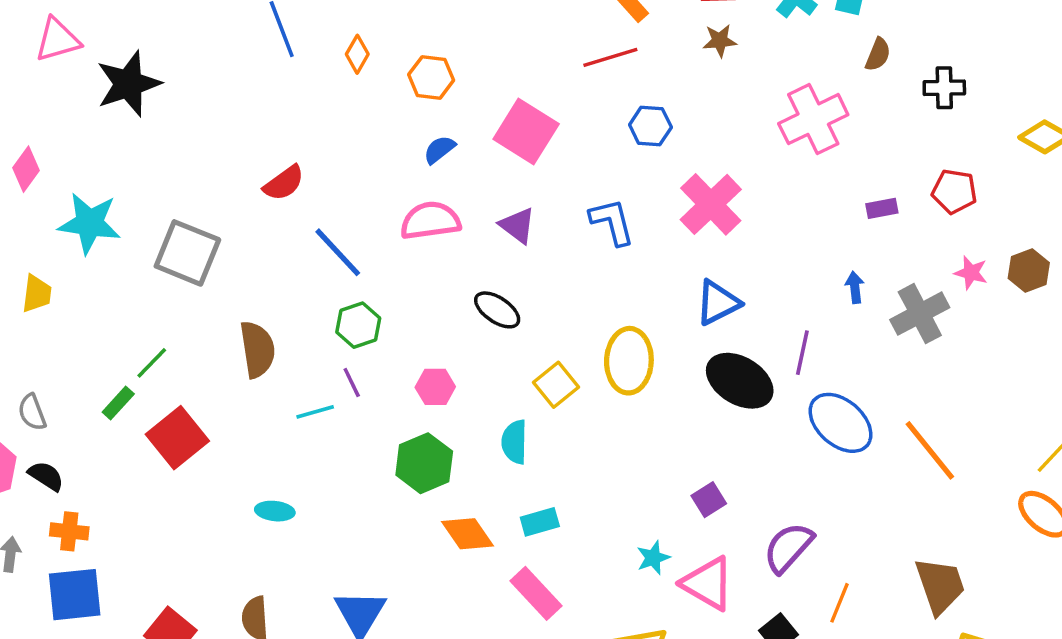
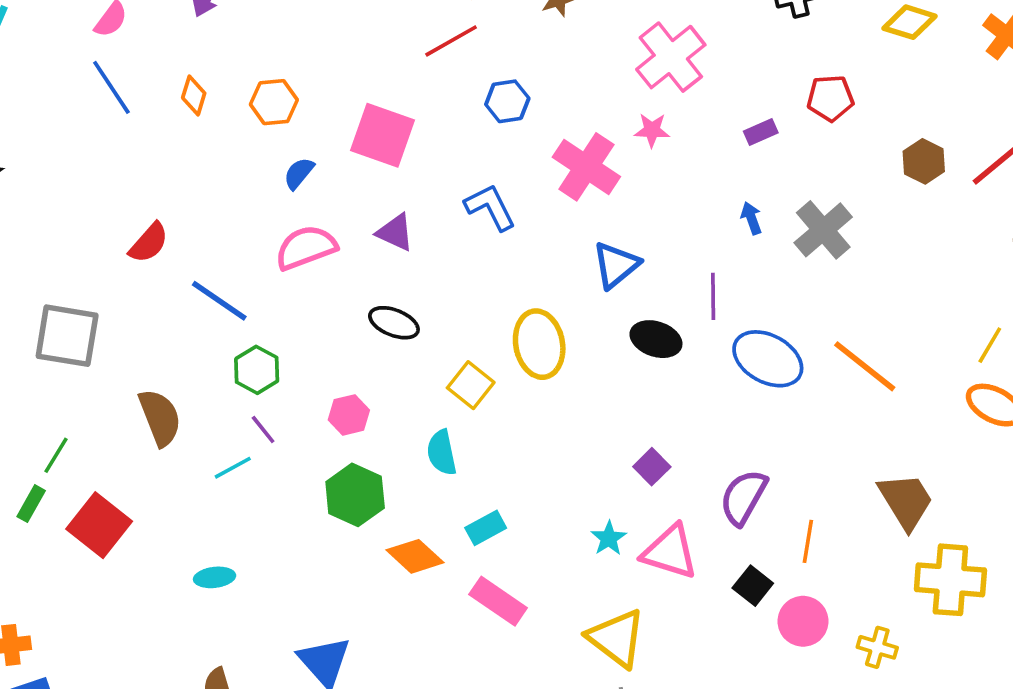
pink star: (971, 273) -> (652, 130), moved
black ellipse: (740, 381) -> (656, 339), size x0.7

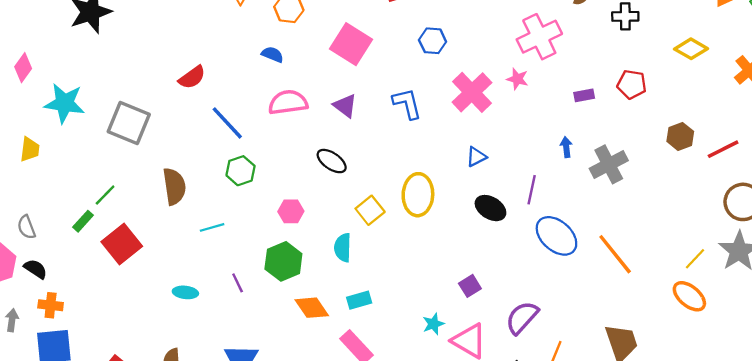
blue semicircle: (299, 173) -> (272, 54), moved, turned 60
blue triangle: (616, 265) -> (476, 157), size x0.7
purple line: (263, 429) -> (238, 283), moved

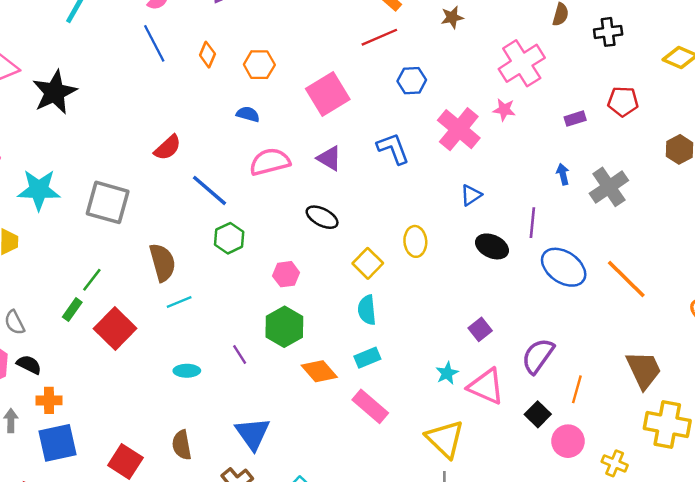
pink square: (351, 44) -> (328, 94), turned 33
yellow ellipse: (418, 195) -> (415, 241), size x0.7
cyan line: (212, 227) -> (179, 302), moved
cyan semicircle: (343, 248) -> (367, 310), moved

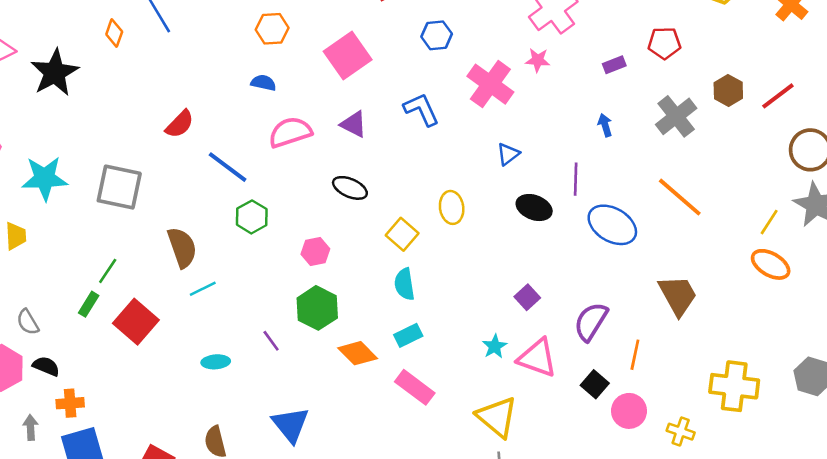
orange diamond: (207, 55) -> (114, 33), moved
gray cross: (609, 187) -> (676, 116), moved
orange line: (626, 279) -> (680, 197), moved
brown trapezoid: (644, 370) -> (678, 295), moved

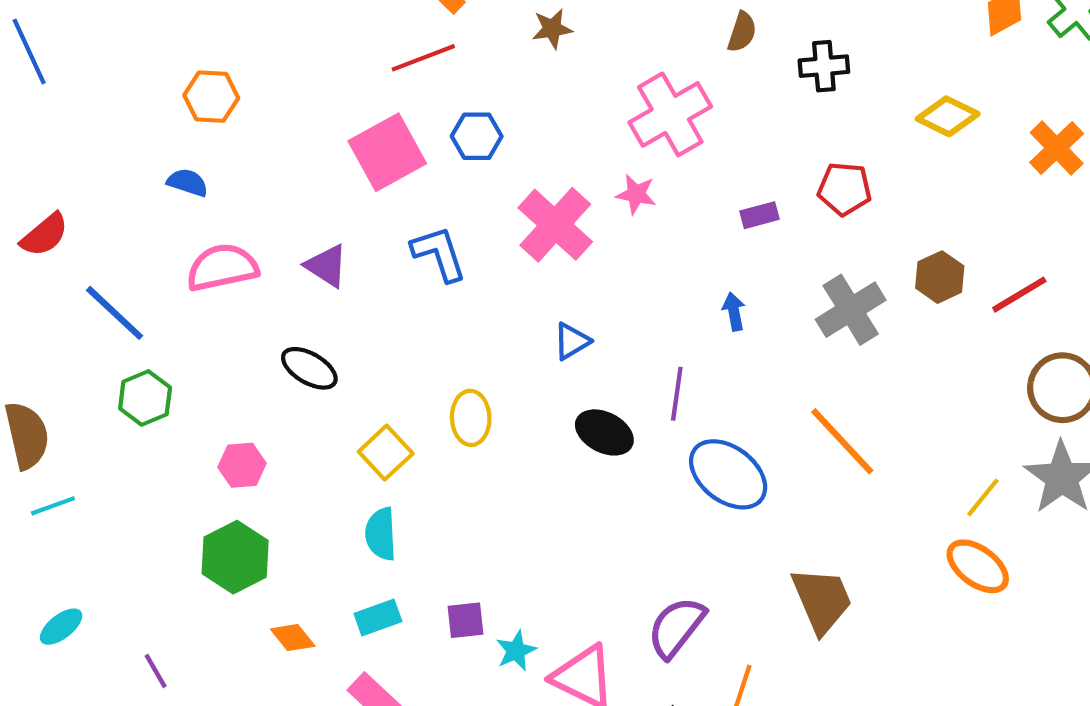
pink square: (348, 55) -> (387, 152), moved
purple square: (527, 297) -> (466, 620), moved, turned 30
purple line: (271, 341) -> (156, 671), moved
orange diamond: (358, 353) -> (293, 638), size x0.7
cyan ellipse: (216, 362) -> (61, 627), turned -40

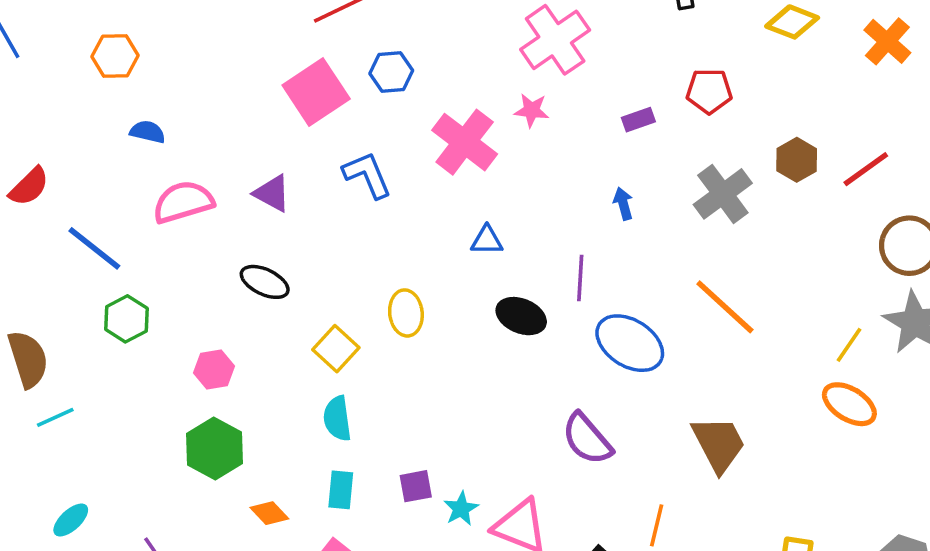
orange hexagon: (211, 97) -> (115, 56), moved
blue triangle: (572, 341) -> (487, 240), turned 36
cyan rectangle: (378, 617) -> (341, 490), turned -60
purple semicircle: (676, 627) -> (587, 439), moved, turned -74

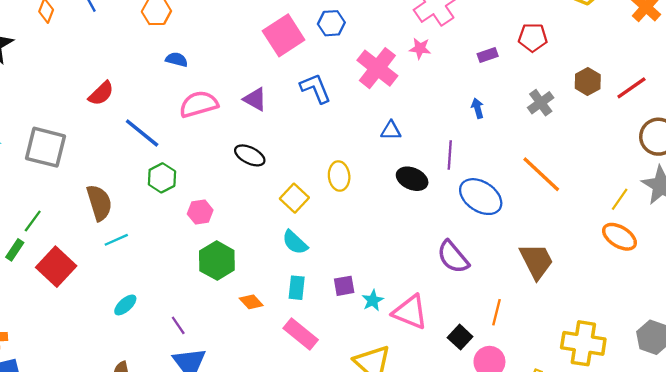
gray cross: (723, 194) -> (541, 103), size x0.7
pink hexagon: (214, 370) -> (200, 212), moved
cyan semicircle: (337, 418) -> (295, 242), turned -40

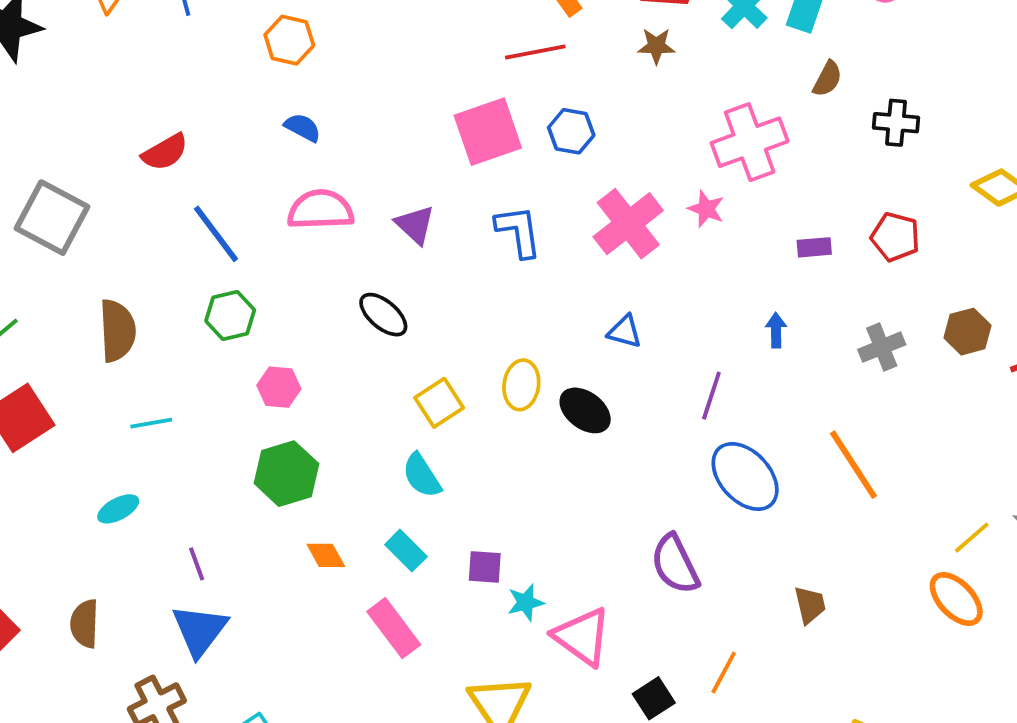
black ellipse: (412, 179) -> (585, 410), moved
cyan line: (116, 240) -> (151, 423), moved
brown trapezoid: (536, 261) -> (810, 605), size x0.6
cyan rectangle: (297, 288) -> (406, 551), turned -65

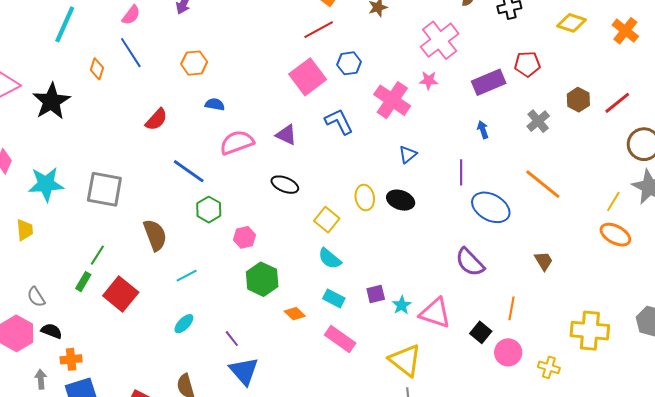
red semicircle: (165, 152) -> (156, 119), moved
purple rectangle: (814, 247) -> (489, 82), size x1.8
blue triangle: (625, 332) -> (408, 154), turned -36

